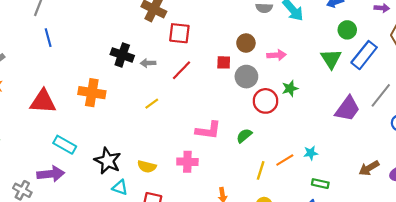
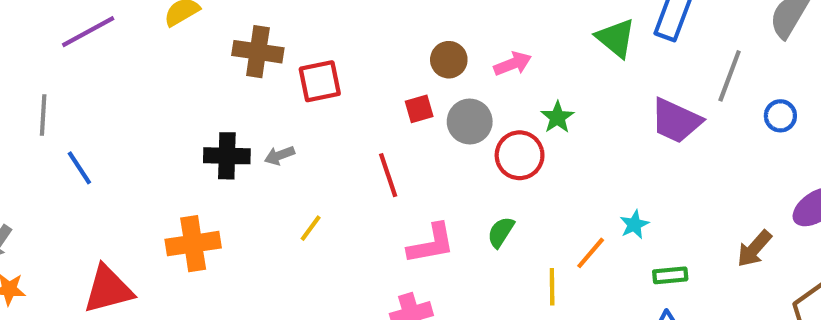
red line: (182, 70) -> (388, 175), moved, turned -45
purple trapezoid: (347, 109) -> (676, 121), turned 96
brown arrow: (369, 168) -> (754, 249), moved

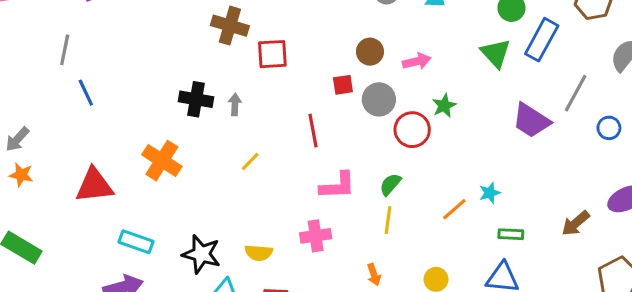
gray arrow: (279, 155) -> (235, 105), turned 105
orange cross: (193, 244) -> (162, 161), turned 33
yellow line: (552, 287) -> (388, 220), moved

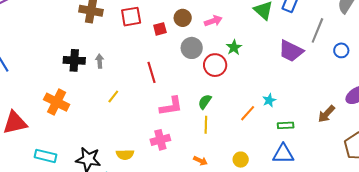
red square: (272, 54) -> (131, 17), moved
red square: (343, 85) -> (160, 29), moved
orange arrow: (374, 275) -> (200, 161), turned -40

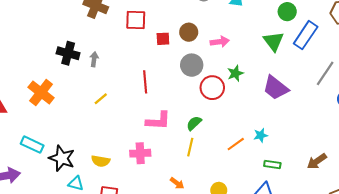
purple trapezoid: (291, 51) -> (276, 88), moved
cyan rectangle: (46, 156) -> (32, 145), moved

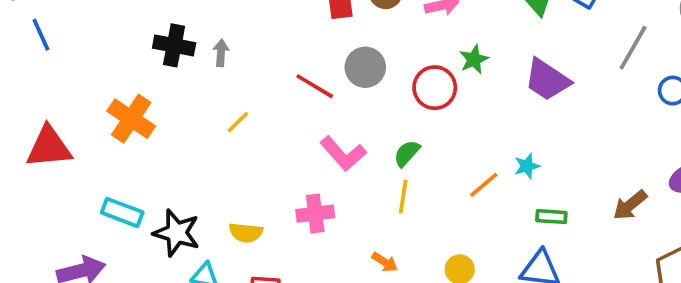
gray circle: (192, 65) -> (365, 67), moved
red line: (145, 82) -> (315, 86), turned -50
pink L-shape: (158, 121) -> (343, 154), turned 50

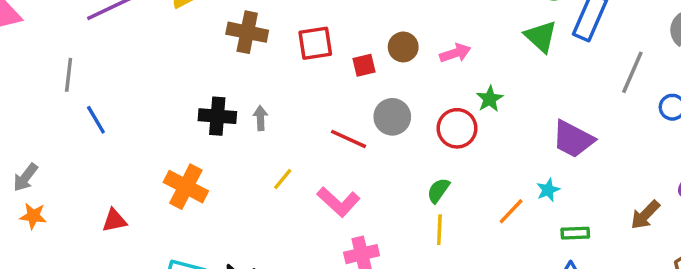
purple trapezoid: (547, 80) -> (573, 139), moved
red triangle: (49, 147) -> (114, 220), size x0.6
pink L-shape: (343, 154) -> (339, 202), moved

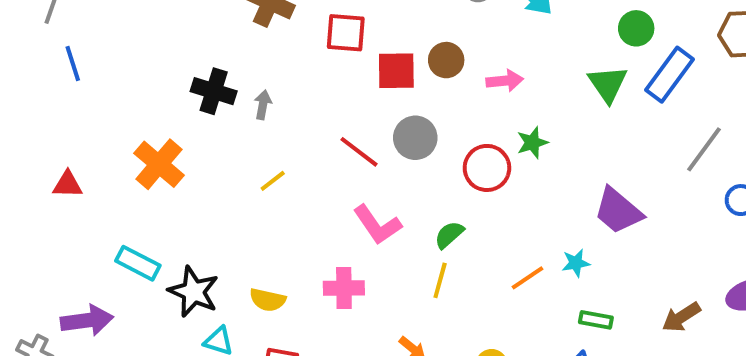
red square: (364, 65) -> (396, 71), size x1.5
pink L-shape: (339, 202) -> (377, 225), moved

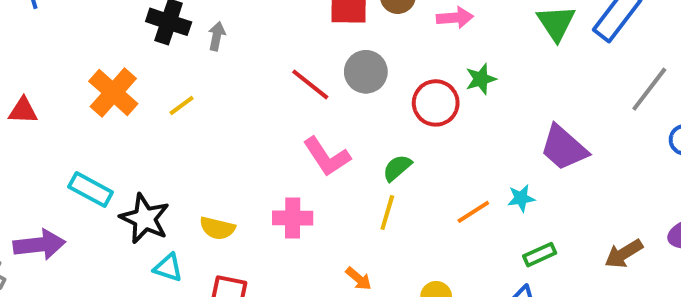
yellow line: (273, 181) -> (182, 105), moved
green rectangle: (596, 320) -> (540, 255), turned -36

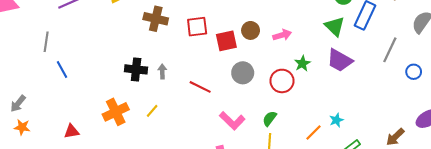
red line: (310, 84) -> (200, 87), moved
orange cross: (113, 93) -> (116, 112), turned 35
purple trapezoid: (564, 148) -> (340, 60), moved

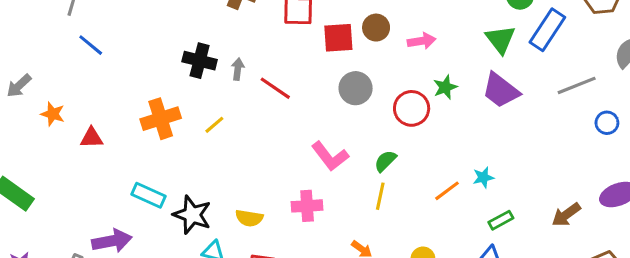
gray line: (390, 50) -> (577, 85), turned 35
blue line: (62, 70) -> (91, 45), turned -30
red line: (200, 87) -> (275, 88), moved
orange star: (22, 127) -> (53, 114), moved

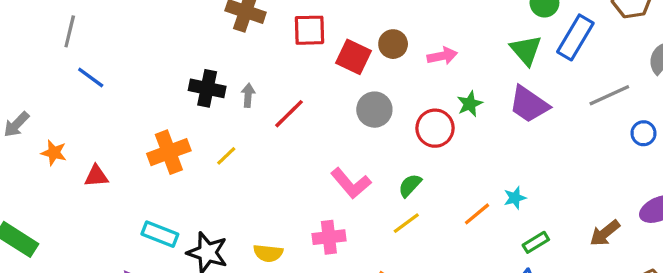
red square: (338, 38) -> (354, 57), turned 32
red line: (275, 88) -> (289, 114), turned -76
yellow line: (380, 196) -> (406, 223), turned 44

